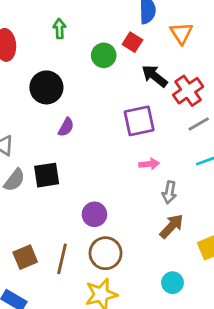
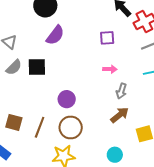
purple square: (139, 121) -> (107, 38), size x0.7
purple semicircle: (66, 127) -> (55, 35), size x1.5
brown square: (25, 257) -> (14, 122), turned 30

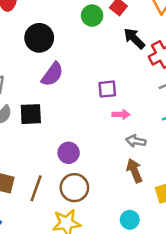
purple square: (107, 38) -> (107, 89), moved
gray arrow: (121, 91) -> (136, 141), turned 84
brown arrow: (120, 115) -> (134, 171), turned -72

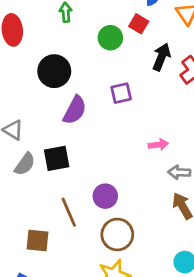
black arrow: (134, 38) -> (161, 57), turned 75
purple square: (107, 89) -> (121, 93), moved
brown line: (36, 188) -> (69, 212), moved, turned -35

